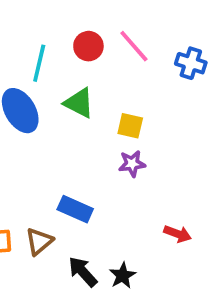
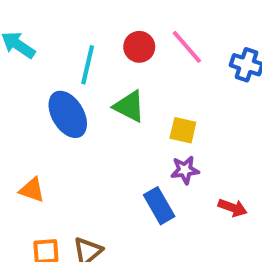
blue rectangle: (75, 209) -> (159, 206), moved, turned 36
red arrow: (178, 234) -> (233, 208), moved

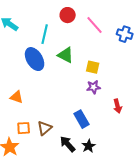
red circle: (139, 47) -> (68, 15), moved
blue rectangle: (159, 206) -> (82, 119), moved
red arrow: (233, 208) -> (118, 106), turned 56

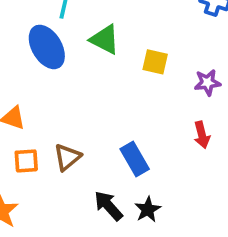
purple star: (94, 87) -> (207, 82), moved
orange square: (24, 128) -> (26, 161), moved
brown triangle: (45, 128) -> (67, 157), moved

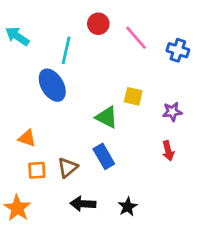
green triangle: (105, 40) -> (107, 117), moved
blue rectangle: (135, 159) -> (104, 156), moved
black arrow: (108, 206) -> (83, 204), moved, turned -45

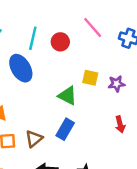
red circle: (98, 24) -> (60, 42), moved
purple star: (172, 112) -> (117, 84), moved
blue rectangle: (104, 156) -> (65, 129), turned 60

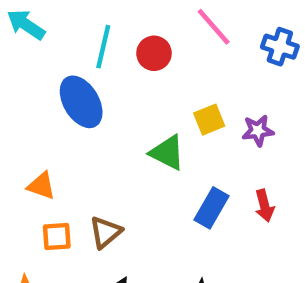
yellow square: (90, 78) -> (209, 120), turned -35
blue rectangle: (65, 129) -> (211, 208), moved

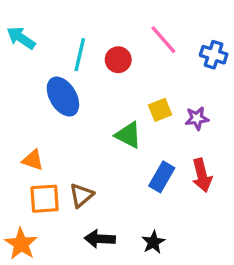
red arrow: (264, 206) -> (202, 175), size x1.4
orange square: (57, 237) -> (45, 199), size x1.4

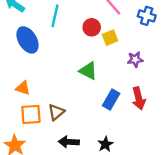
red circle: (118, 60) -> (92, 27), moved
blue ellipse: (63, 97) -> (27, 40), moved
yellow square: (160, 110) -> (110, 38), moved

